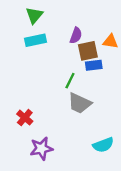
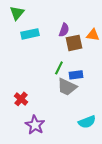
green triangle: (34, 15) -> (17, 13), moved
blue rectangle: (94, 65) -> (76, 75), moved
purple star: (41, 148) -> (35, 125), turned -30

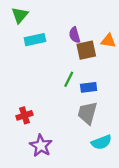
purple semicircle: (64, 30) -> (75, 35), turned 144
gray trapezoid: (67, 87) -> (87, 113), moved, turned 80
red cross: (21, 99) -> (24, 115), turned 32

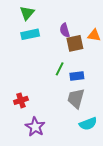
green triangle: (20, 15) -> (27, 13), moved

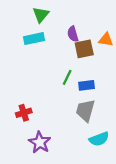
green triangle: (27, 13) -> (41, 15), moved

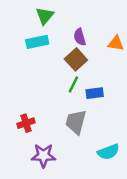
brown square: (84, 49) -> (76, 59), moved, turned -30
gray trapezoid: (85, 110) -> (76, 122), moved
purple star: (40, 142) -> (43, 156), turned -30

